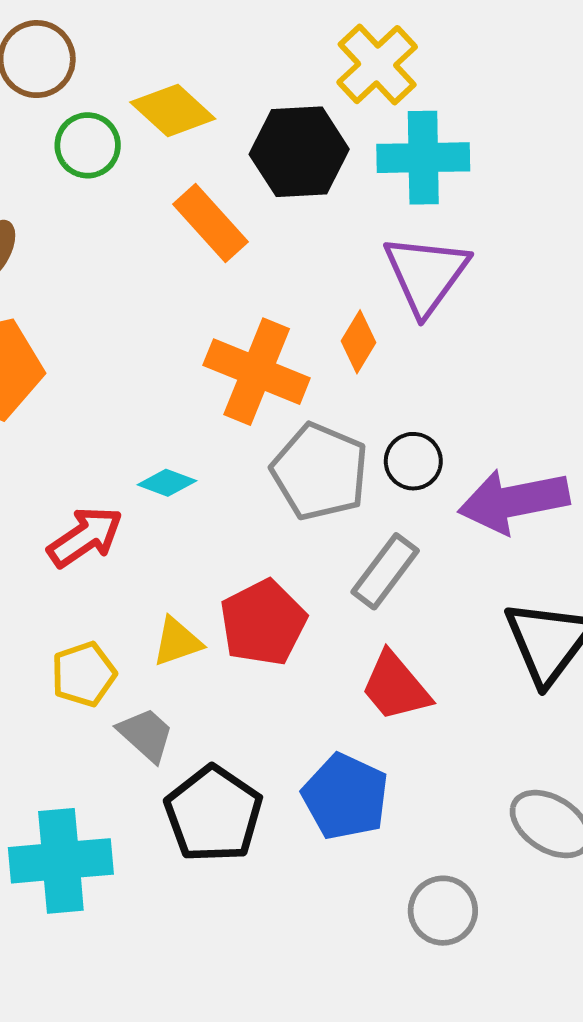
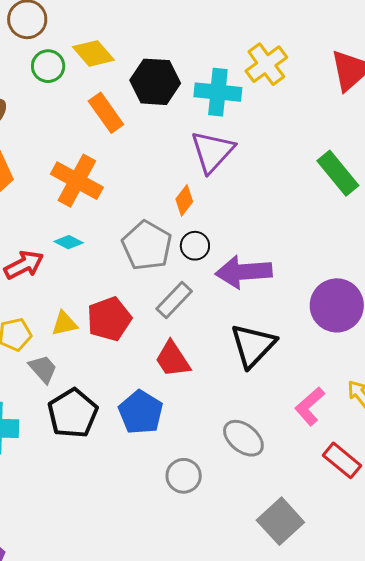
yellow cross: (377, 65) -> (266, 64), moved
orange diamond: (359, 342) -> (184, 200), moved
orange cross: (257, 372) -> (77, 181), moved

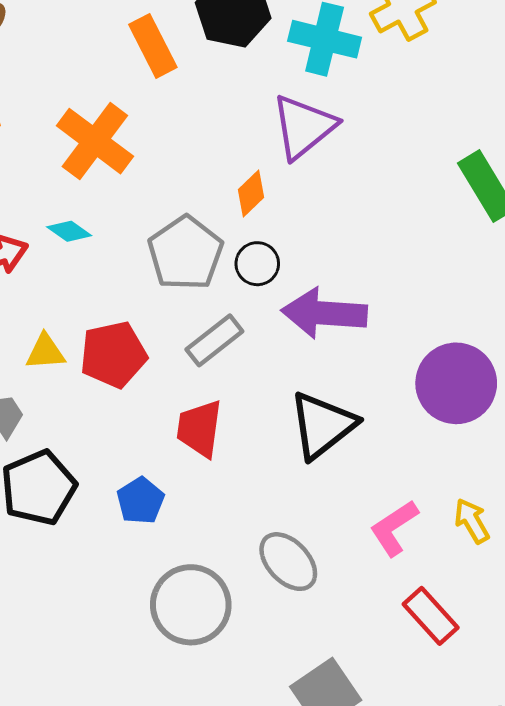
red trapezoid: (173, 359) -> (200, 428), turned 33
blue pentagon: (141, 412) -> (140, 501), size x0.7
gray circle: (184, 476) -> (191, 605), size x1.5

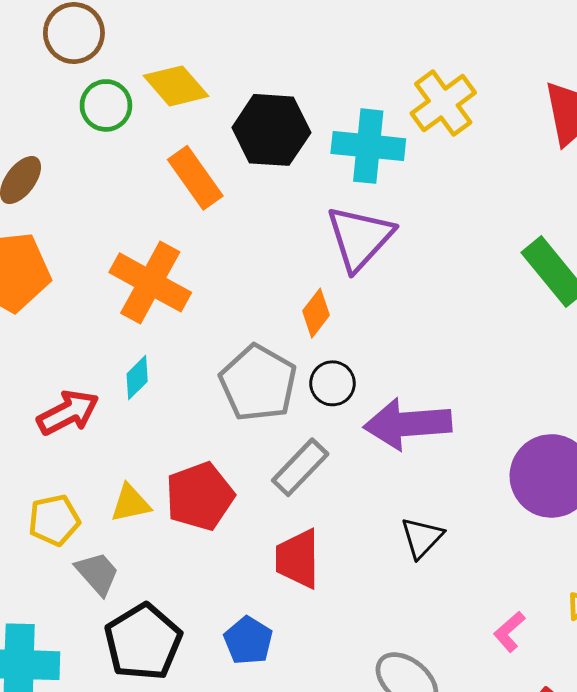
cyan diamond: (69, 231) -> (137, 378), turned -72
black triangle: (322, 425) -> (422, 538), size x0.6
pink L-shape: (394, 528) -> (509, 632), size x0.7

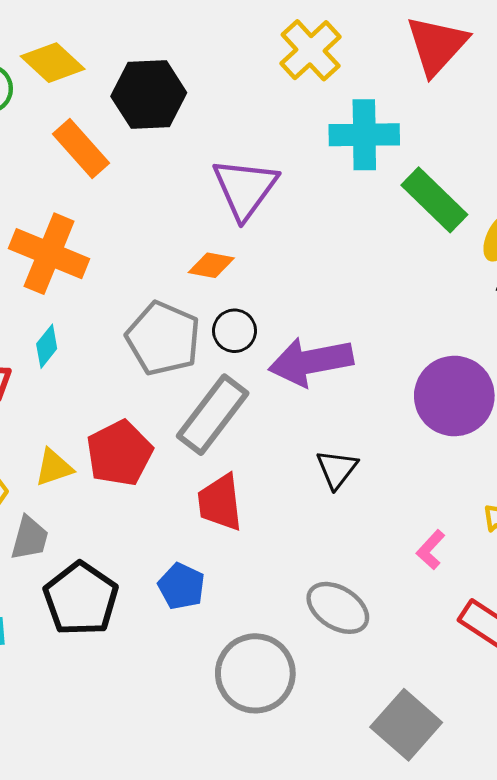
cyan cross: (368, 146) -> (364, 135), moved
orange diamond: (316, 313) -> (211, 265), turned 69
gray rectangle: (300, 467) -> (213, 415), size x1.4
gray trapezoid: (97, 573) -> (30, 538), turned 63

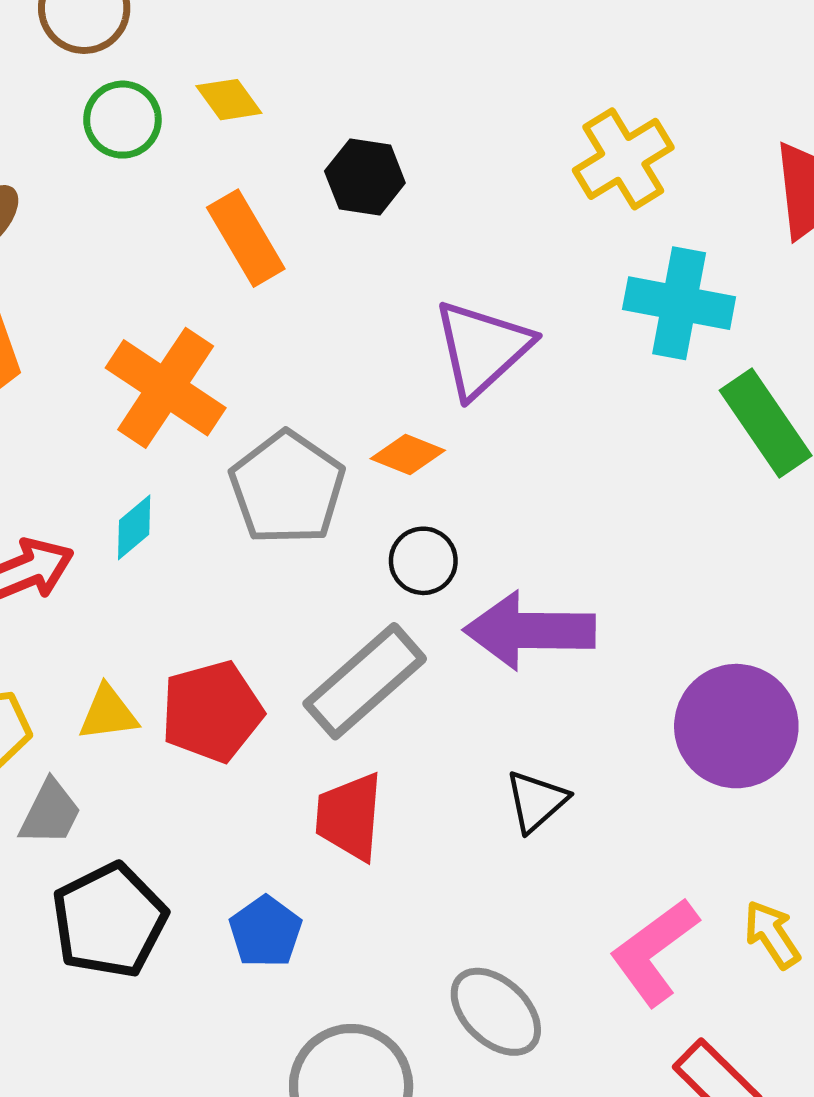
yellow diamond: (53, 63) -> (229, 100), size x0.7
black hexagon: (149, 94) -> (365, 177), size x0.7
gray pentagon: (163, 338) -> (287, 488), moved
pink L-shape: (431, 550) -> (654, 952), size x1.8

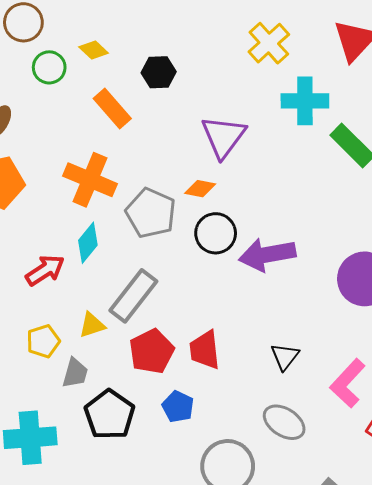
cyan diamond: (134, 527) -> (88, 243), size x1.4
black circle: (423, 561) -> (216, 233), size x1.4
gray rectangle: (365, 681) -> (133, 296), moved
red pentagon: (212, 711) -> (152, 351), moved
black triangle: (536, 801) -> (285, 356), moved

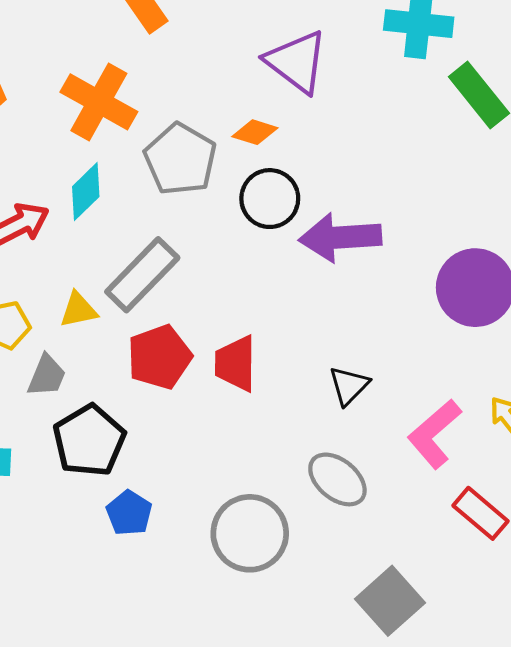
purple triangle: (223, 137) -> (297, 62), turned -36
blue pentagon: (178, 407) -> (129, 513), moved

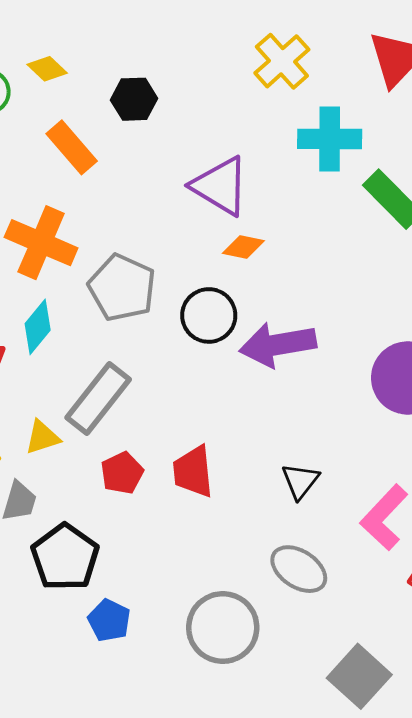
orange diamond: (255, 132) -> (243, 247), moved
red pentagon: (159, 357) -> (122, 473), size x0.7

